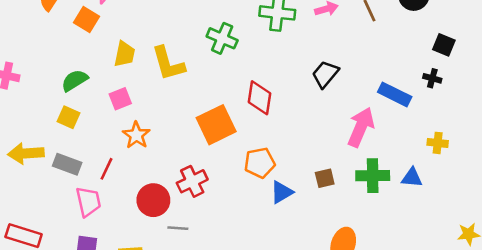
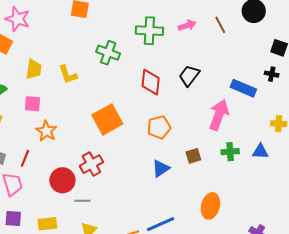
yellow L-shape: (168, 64) -> (68, 75), size x0.7
red diamond: (260, 98) -> (151, 82), moved
pink square: (120, 99) -> (32, 104), turned 30
orange pentagon: (260, 163) -> (159, 127), moved
green cross: (373, 176) -> (230, 152), size x0.7

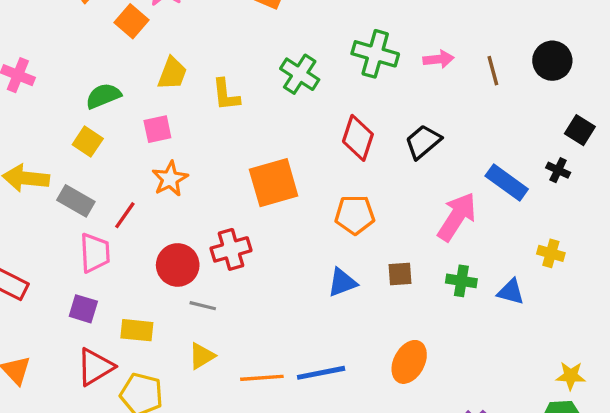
pink square: (32, 104) -> (157, 129), turned -30

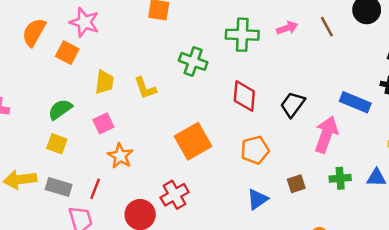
black trapezoid: (423, 142) -> (293, 104), moved

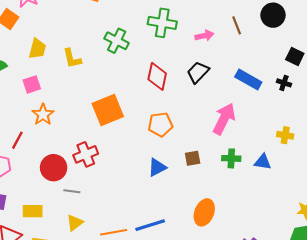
pink arrow: (287, 28) -> (204, 36), moved
blue rectangle: (355, 102) -> (248, 80), moved
black trapezoid: (293, 104) -> (198, 72), moved

